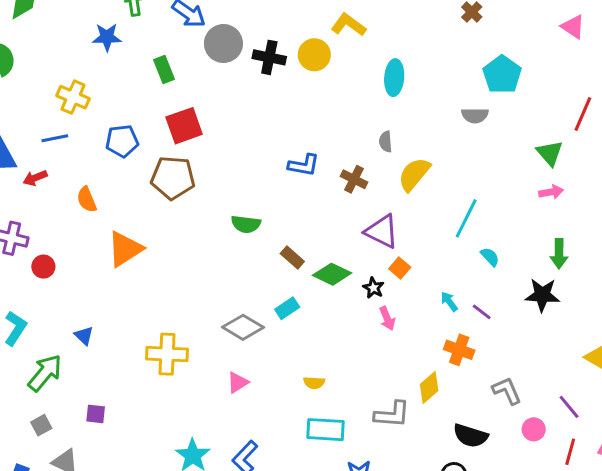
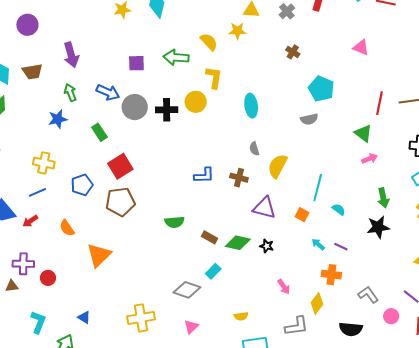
yellow L-shape: (349, 25) -> (214, 77), turned 75
orange square: (400, 268) -> (302, 215), moved
pink arrow: (387, 318) -> (284, 287), moved

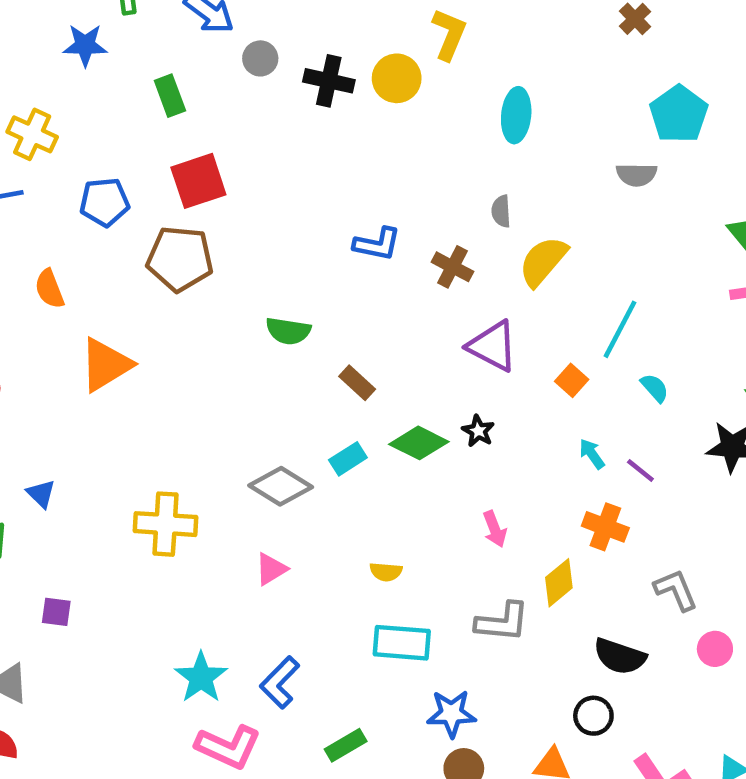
gray circle: (135, 107) -> (260, 58), size x0.6
green diamond: (238, 243) -> (419, 443), moved

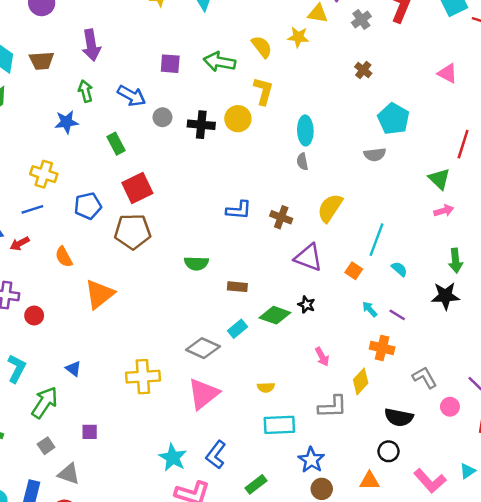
gray semicircle: (501, 211) -> (302, 162), moved
brown rectangle: (357, 383) -> (237, 287), turned -30
pink triangle: (271, 569) -> (203, 394), size x1.8
blue star: (451, 714) -> (311, 460), turned -30

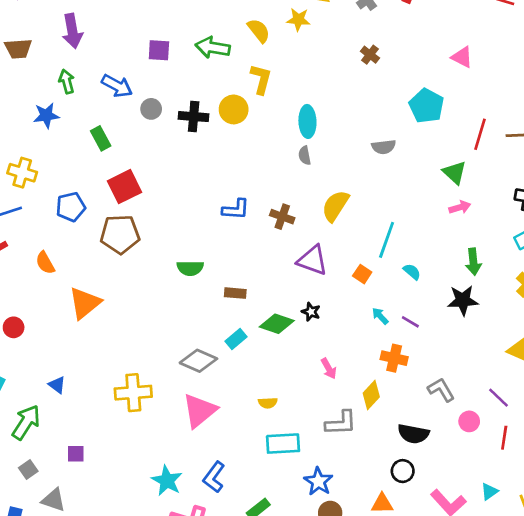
cyan pentagon: (394, 119) -> (427, 106), moved

